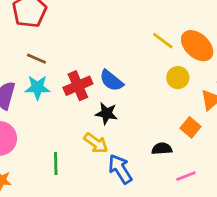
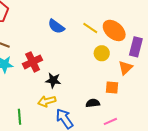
blue semicircle: (111, 81) -> (56, 26), moved
orange square: (191, 127) -> (112, 87), turned -32
yellow arrow: (96, 143) -> (47, 101), turned 132

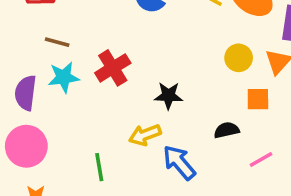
yellow circle: (102, 53) -> (239, 58), moved
black star: (53, 80) -> (168, 96), moved

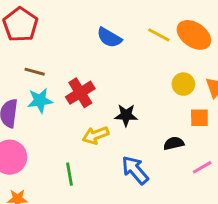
yellow arrow: (145, 135) -> (96, 135), moved

